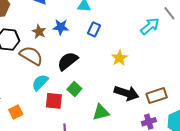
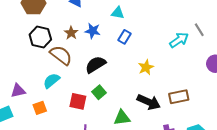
cyan semicircle: (40, 82) -> (51, 81), moved
brown rectangle: (157, 96) -> (179, 97), moved

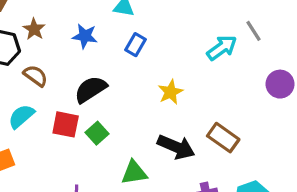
brown star: (71, 33) -> (34, 29), moved
brown semicircle: (61, 55) -> (36, 76), size x0.7
brown rectangle: (179, 97) -> (223, 138), turned 48
red square: (78, 101) -> (66, 124), moved

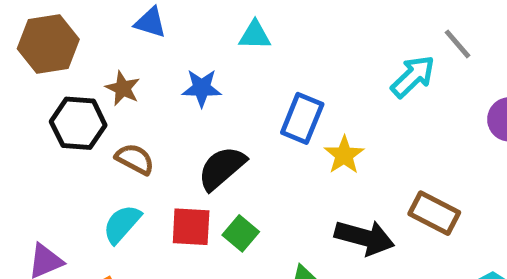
blue rectangle: (136, 45) -> (302, 118), moved, size x1.4

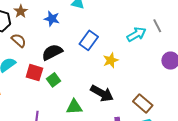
yellow star: (344, 155) -> (111, 60), moved
brown rectangle: (434, 213) -> (143, 103), moved

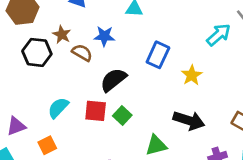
brown semicircle: (19, 40) -> (82, 53), moved

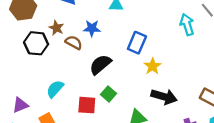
cyan arrow: (219, 35) -> (187, 25), turned -65
yellow star: (192, 75) -> (153, 66), moved
red square: (96, 111) -> (87, 105), moved

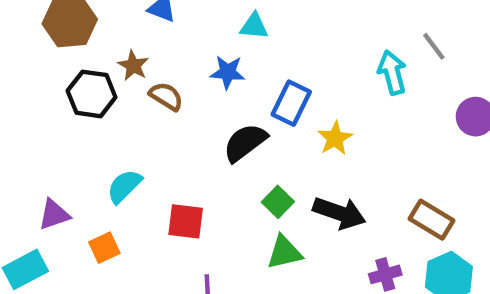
blue star: (92, 28) -> (228, 72), moved
black semicircle: (100, 64) -> (245, 143), moved
yellow star: (153, 66) -> (335, 138), moved
green square: (108, 94) -> (278, 202), moved

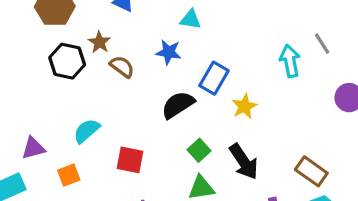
black arrow: (339, 213) -> (244, 162), turned 33

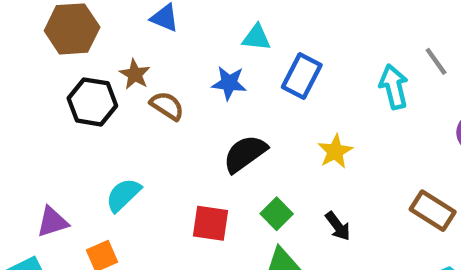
blue rectangle: (214, 78) -> (302, 76), moved
red square: (130, 160) -> (210, 223), moved
black arrow: (244, 162) -> (338, 226), size x0.6
brown rectangle: (311, 171) -> (433, 211), moved

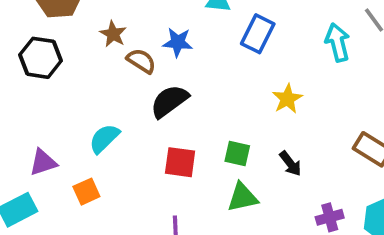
blue star: (229, 83) -> (178, 42), moved
black hexagon: (92, 102) -> (41, 58), moved
black semicircle: (245, 154) -> (169, 101), moved
green square: (277, 214) -> (237, 153), turned -32

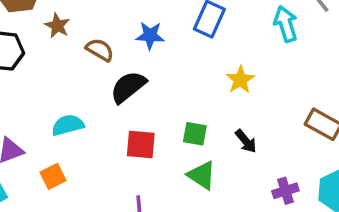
brown star: (113, 34) -> (57, 26), moved
blue star: (178, 42) -> (150, 35), moved
cyan semicircle: (104, 138) -> (68, 125), turned 32
green triangle: (242, 197) -> (202, 175), turned 48

